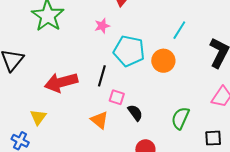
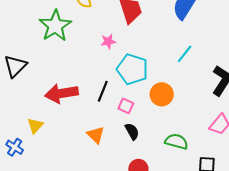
orange circle: (163, 61) -> (162, 94), moved
pink square: (117, 97) -> (126, 106), moved
green semicircle: (180, 118) -> (176, 141), turned 75

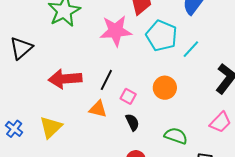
pink star: (108, 41) -> (116, 31), size x2.0
cyan pentagon: (132, 69) -> (162, 36), moved
yellow triangle: (35, 126) -> (51, 127), moved, size x1.4
orange triangle: (96, 135) -> (98, 109), moved, turned -36

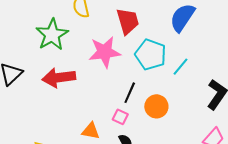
red arrow: (65, 79) -> (59, 78), moved
black line: (106, 80) -> (130, 93), moved

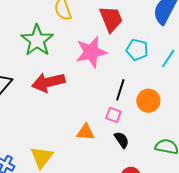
cyan pentagon: (151, 55) -> (137, 50), size x0.7

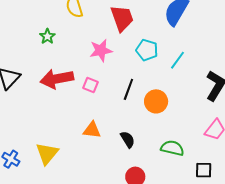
green star: (37, 40) -> (47, 36), size x0.5
pink star: (91, 52) -> (101, 50), size x0.7
pink square: (113, 115) -> (91, 85), moved

